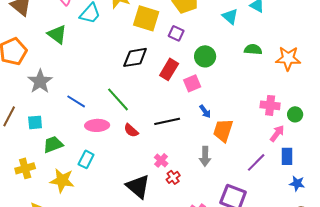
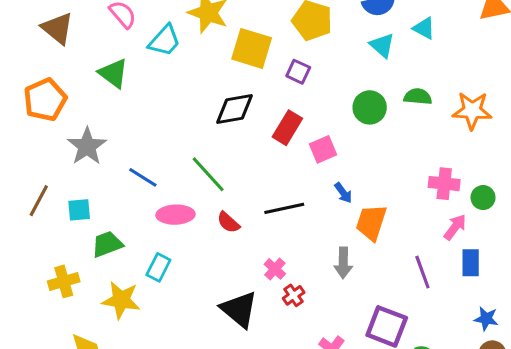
green circle: (205, 56) -> (370, 107), moved
purple line: (256, 162) -> (422, 272), turned -65
blue star: (297, 183) -> (486, 319), moved

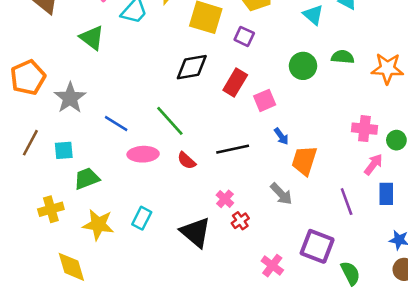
orange pentagon: (45, 100) -> (28, 77), moved
gray arrow: (343, 263) -> (281, 194), turned -45
cyan rectangle: (158, 267) -> (142, 218), moved

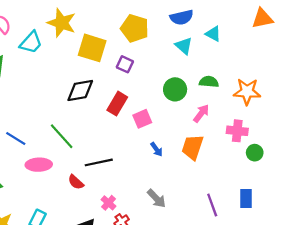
pink cross: (364, 129) -> (237, 131), moved
black line: (233, 149) -> (99, 162), moved
red semicircle: (187, 161) -> (76, 182), moved
orange trapezoid: (304, 161) -> (192, 147), moved
pink arrow: (373, 164) -> (201, 113), moved

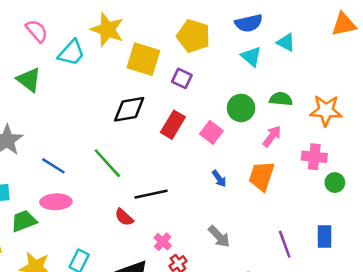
pink square: (142, 119) -> (211, 132), moved, turned -30
pink ellipse: (39, 165) -> (56, 202), moved

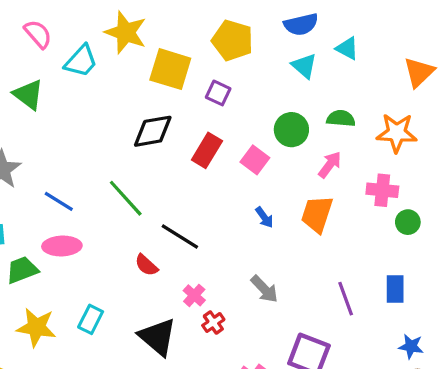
orange triangle: (344, 24) -> (419, 72), moved, turned -32
black line: (151, 194) -> (180, 236), turned 44

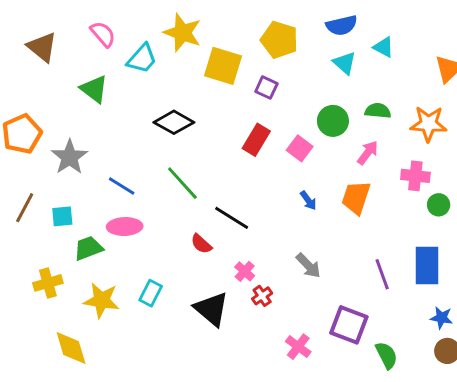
black diamond: (153, 131) -> (174, 122), moved, turned 39
blue rectangle: (395, 289) -> (427, 266), size x1.5

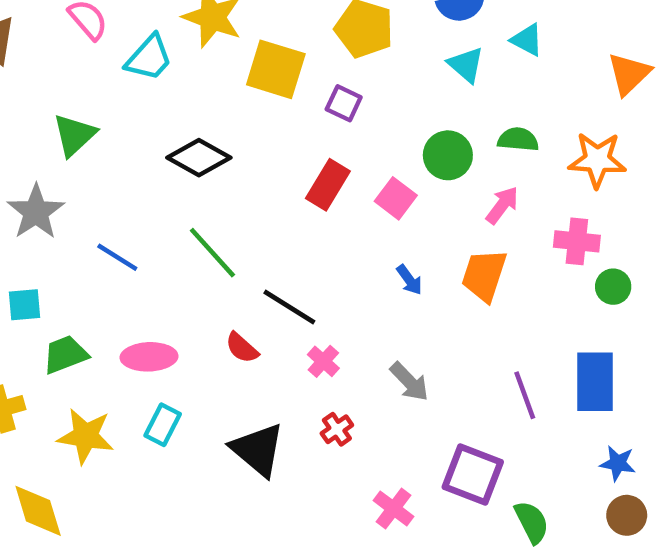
green triangle: (94, 89) -> (74, 135), moved, turned 40
pink ellipse: (125, 227) -> (149, 357), moved
pink cross: (245, 271) -> (323, 361), moved

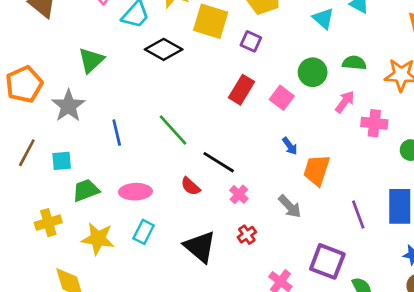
black diamond: (199, 158) -> (164, 49), moved
pink cross: (577, 241) -> (374, 123), moved
blue line: (117, 257) -> (117, 133), turned 45
orange trapezoid: (484, 275) -> (317, 170), moved

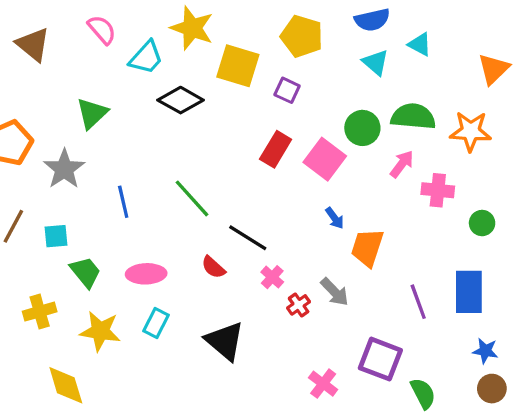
green semicircle: (354, 63) -> (413, 117), size x1.5
pink square: (282, 98) -> (325, 159), size x1.4
green trapezoid: (86, 190) -> (85, 272), turned 72
red cross: (247, 235) -> (299, 305), moved

